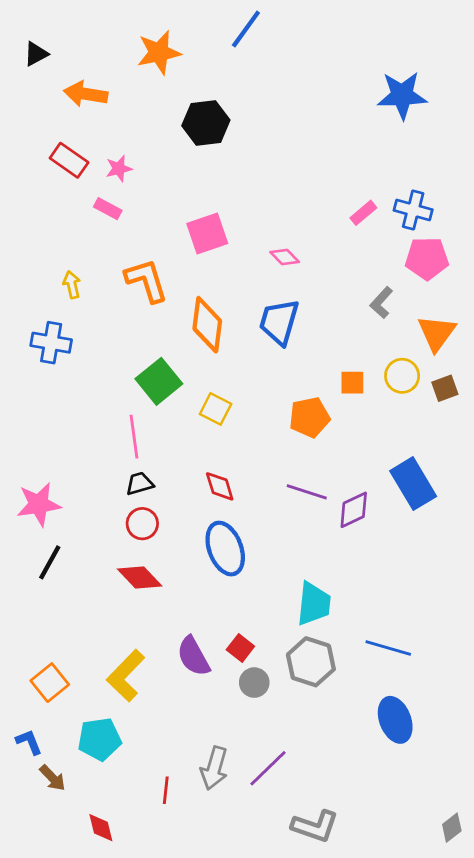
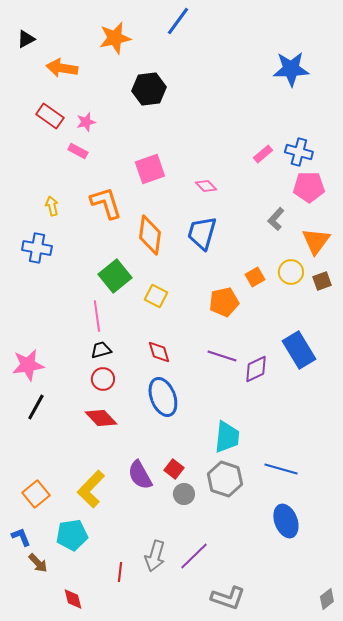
orange square: (352, 383) -> (255, 277), turned -30

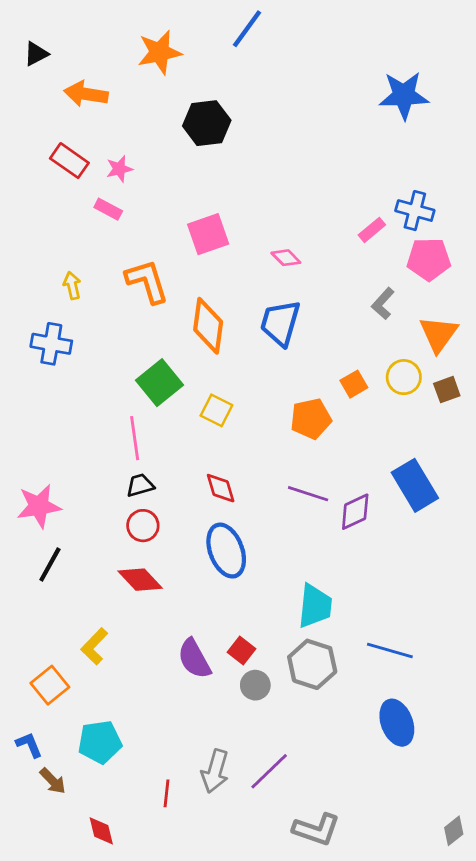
pink rectangle: (263, 154) -> (372, 230), moved
yellow L-shape: (91, 489) -> (94, 646), moved, size x0.7

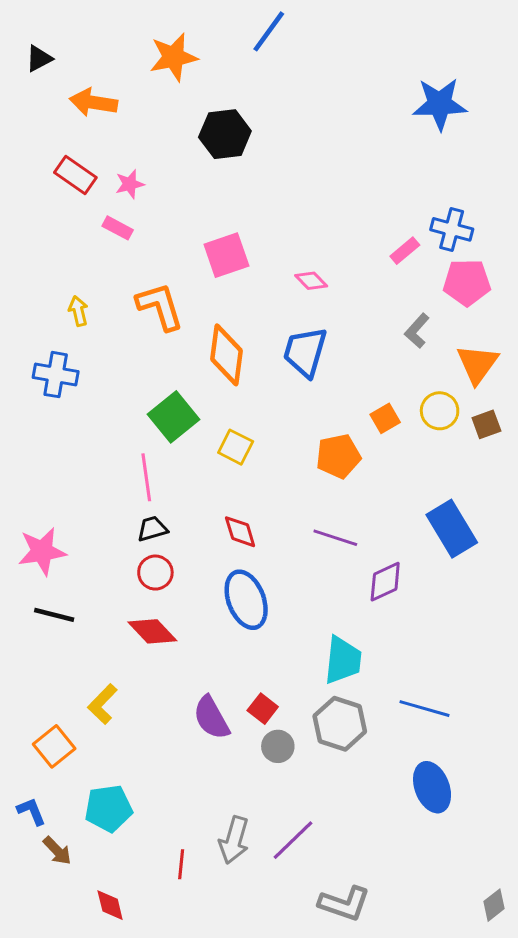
purple diamond: (355, 512) -> (385, 582), moved
black line: (50, 564) -> (54, 615), turned 75

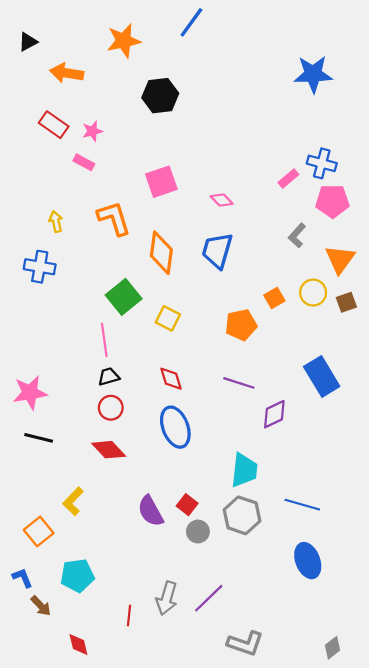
gray diamond: (494, 905) -> (332, 648), moved

